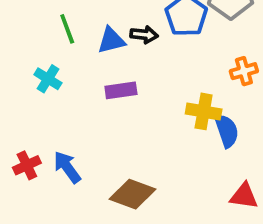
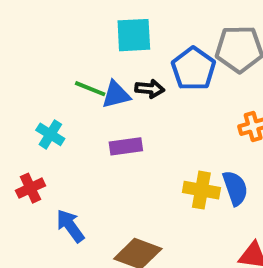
green line: (67, 29) -> (90, 89), moved, turned -48
yellow cross: (204, 111) -> (201, 190), moved
red cross: (27, 165) -> (30, 188), moved

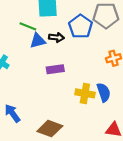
green line: (90, 89) -> (28, 26), moved
purple rectangle: (126, 146) -> (55, 69), moved

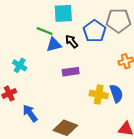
black arrow: (56, 37) -> (72, 41), turned -136

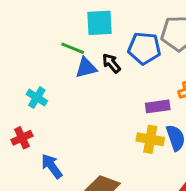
blue pentagon: (95, 31) -> (144, 48), turned -30
purple rectangle: (71, 72) -> (158, 106), moved

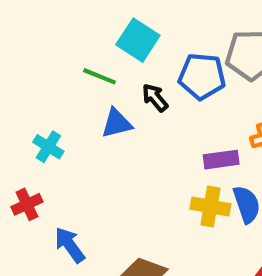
cyan square: (100, 23) -> (138, 40), turned 36
blue triangle: (86, 68) -> (117, 123), moved

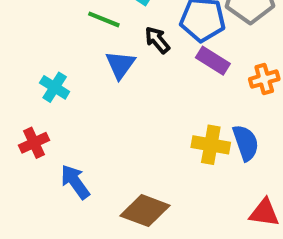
blue triangle: (117, 123) -> (120, 65), turned -40
purple rectangle: (221, 160) -> (213, 61), moved, turned 40

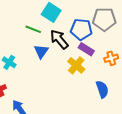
black arrow: (157, 40) -> (59, 39), size x1.5
yellow cross: (211, 145) -> (76, 65), moved, turned 30

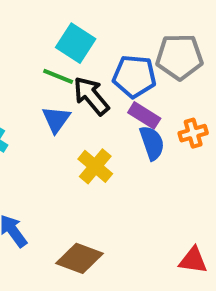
green line: (33, 29) -> (58, 76), moved
yellow cross: (76, 65) -> (95, 166), moved
blue semicircle: (102, 89) -> (152, 143), moved

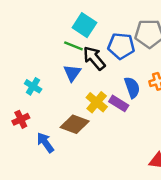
purple rectangle: (144, 115) -> (119, 103), moved
brown diamond: (80, 258) -> (75, 124), moved

